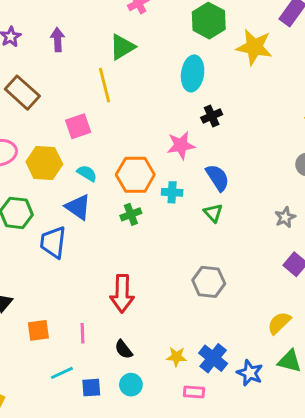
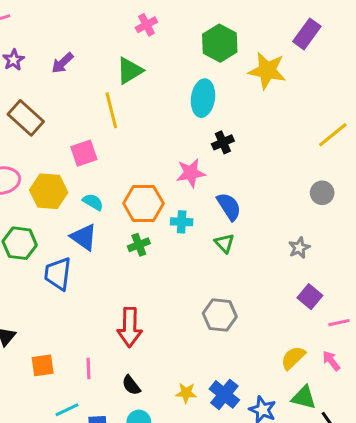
purple arrow: (58, 40) -> (62, 63), turned -130

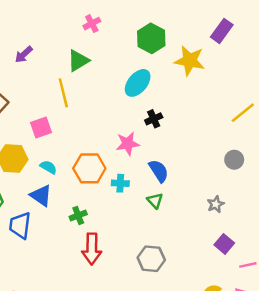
cyan ellipse: (203, 98) -> (138, 83), turned 32
green cross: (139, 245) -> (78, 215), moved
red arrow: (130, 327) -> (92, 249), moved

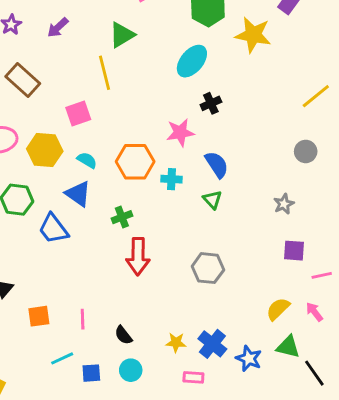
blue trapezoid: (20, 225) -> (53, 229), turned -44
purple square: (224, 244) -> (294, 251), turned -36

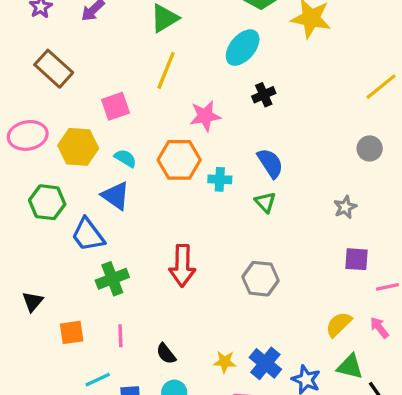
yellow line: (104, 73) -> (166, 70), moved, turned 36
pink star: (180, 133) -> (205, 116), moved
green cross: (122, 217) -> (112, 279), moved, size x1.4

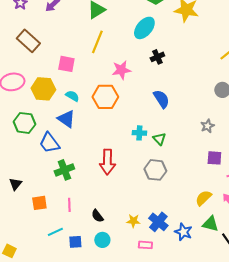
pink square: (116, 106) -> (66, 64), turned 30
cyan cross: (220, 179) -> (139, 133), moved
green triangle: (265, 202) -> (159, 139), moved

